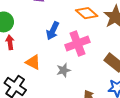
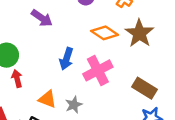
gray star: (64, 70) -> (74, 105), moved

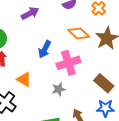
purple arrow: (42, 18) -> (30, 13), turned -72
gray star: (74, 105) -> (59, 89), moved

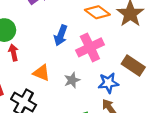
gray star: (59, 89) -> (72, 80), moved
blue star: (105, 108) -> (108, 83), moved

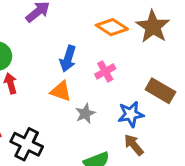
pink cross: (90, 47) -> (105, 71), size x0.6
orange triangle: (41, 73) -> (61, 91), moved

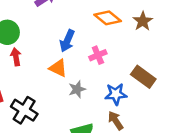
brown star: (153, 27) -> (143, 21), size x0.7

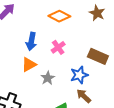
brown star: (143, 21) -> (97, 13), moved
orange triangle: (58, 68) -> (29, 65), turned -42

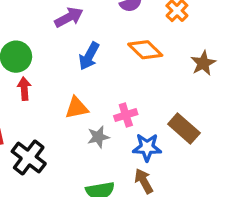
blue arrow: (31, 41) -> (89, 56), moved
pink cross: (58, 47) -> (126, 115), moved

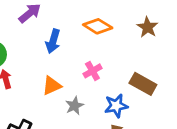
pink cross: (126, 115) -> (92, 71), moved

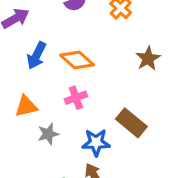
orange diamond: (98, 26) -> (77, 60), moved

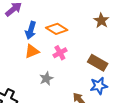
orange triangle: (26, 106) -> (32, 51), moved
blue star: (96, 142) -> (99, 86), moved

